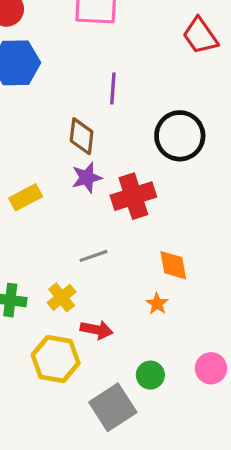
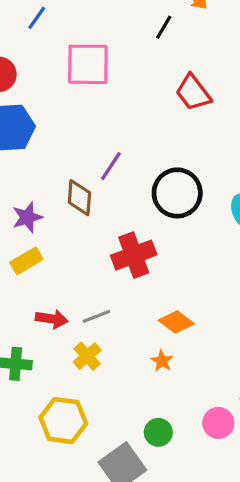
purple line: (113, 88) -> (111, 166), moved, turned 32
purple star: (87, 178) -> (27, 217), moved
orange diamond: (173, 265) -> (176, 322), turned -40
yellow cross: (62, 297) -> (87, 356), moved
red arrow: (97, 330) -> (52, 319), moved

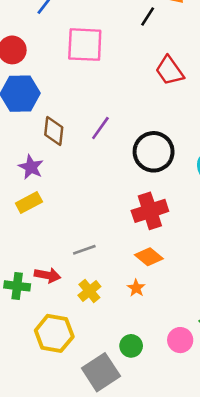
brown diamond: (79, 198) -> (54, 131), moved
purple star: (27, 217) -> (31, 167), turned -30
red cross: (134, 255) -> (150, 211), moved
red arrow: (52, 319) -> (47, 275), moved
yellow cross: (87, 356) -> (89, 291), moved

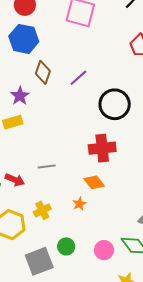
yellow cross: (89, 291) -> (42, 210), moved

